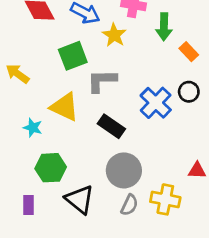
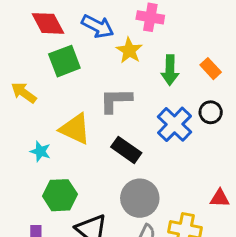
green arrow: (164, 27) -> (170, 70), moved
green square: (73, 56) -> (64, 61), moved

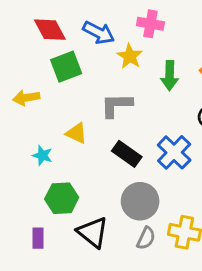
yellow arrow: (24, 93) -> (26, 98), turned -45
blue cross: (174, 124) -> (174, 152), moved
yellow triangle: (75, 129) -> (76, 133), size x0.7

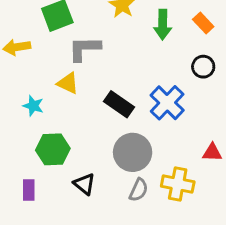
gray L-shape: (116, 105) -> (84, 49), moved
black triangle: (93, 232) -> (84, 184), size x0.7

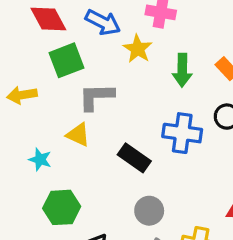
blue cross: (167, 103) -> (182, 133), moved, turned -36
gray circle: (133, 152) -> (149, 211), size x0.7

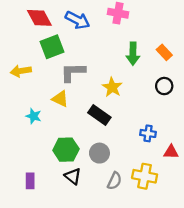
yellow star: (138, 49) -> (112, 87), moved
blue cross: (182, 133) -> (148, 133), moved, size x0.6
green hexagon: (62, 207) -> (66, 150), moved
gray circle: (149, 211) -> (99, 153), moved

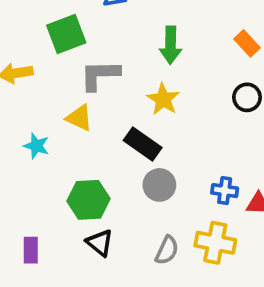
green arrow: (133, 54) -> (171, 45), moved
blue cross: (148, 133) -> (225, 191), moved
gray circle: (99, 153) -> (159, 185), moved

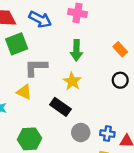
gray circle: (159, 185) -> (81, 132), moved

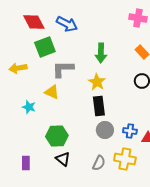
pink cross: (78, 13) -> (138, 18), moved
black rectangle: (60, 107) -> (99, 106), moved, turned 48

